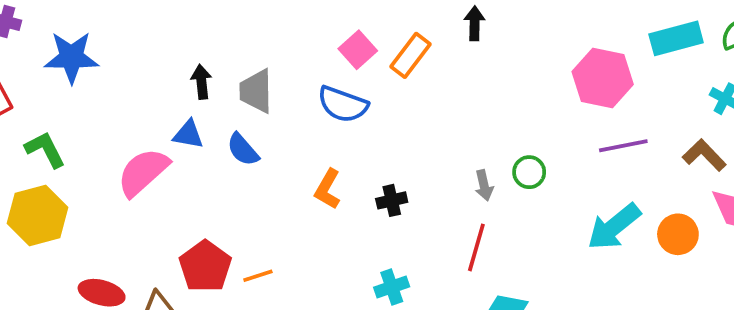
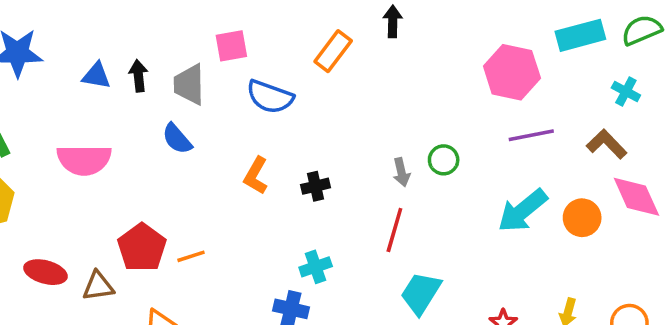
pink square: (358, 50) -> (231, 46), moved, turned 32
blue triangle: (188, 134) -> (96, 76), moved
pink semicircle: (143, 172) -> (84, 160), turned -138

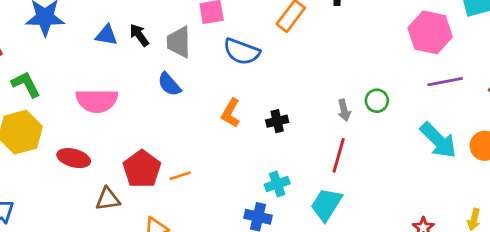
black arrow: (138, 76) -> (139, 35), turned -30
cyan arrow: (522, 211) -> (438, 140), turned -96
red ellipse: (45, 272) -> (74, 158), moved
cyan trapezoid: (421, 293) -> (326, 204), moved

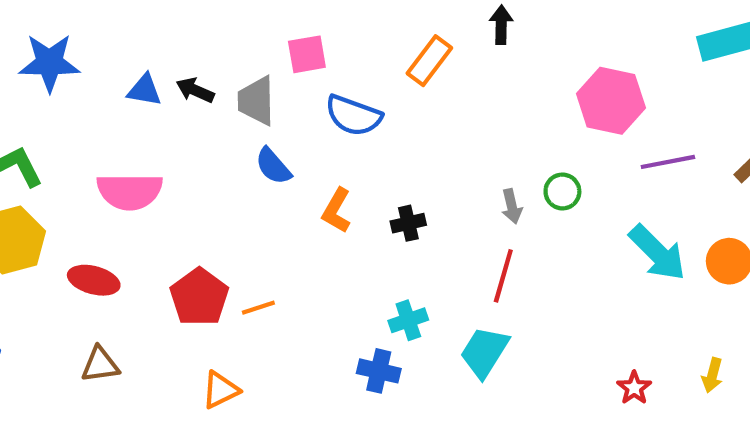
pink hexagon: (430, 32) -> (611, 101), moved
black arrow: (139, 35) -> (195, 90), turned -30
blue semicircle: (169, 84) -> (273, 166), moved
brown triangle: (108, 199) -> (100, 365), moved

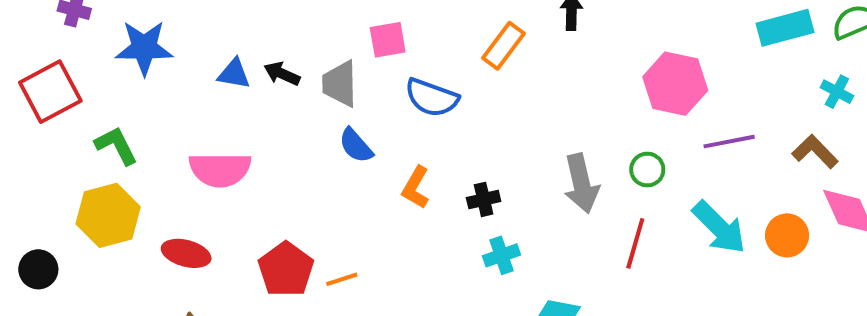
green circle: (562, 191) -> (647, 170), moved
gray arrow: (512, 206) -> (581, 183), size x1.8
red line: (503, 276) -> (635, 243), moved
cyan cross: (408, 320) -> (502, 255), moved

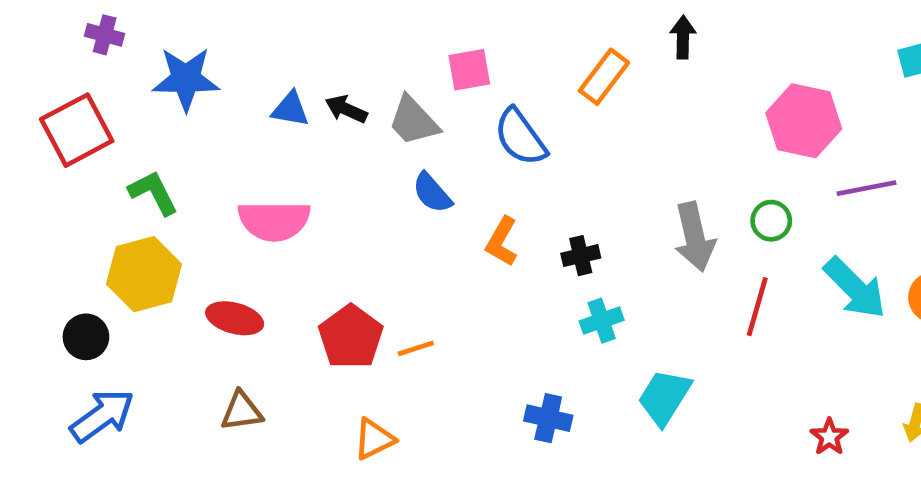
gray trapezoid: (340, 84) -> (413, 121), turned -42
blue semicircle: (432, 98) -> (520, 137), turned 34
black circle: (38, 269) -> (86, 337), moved

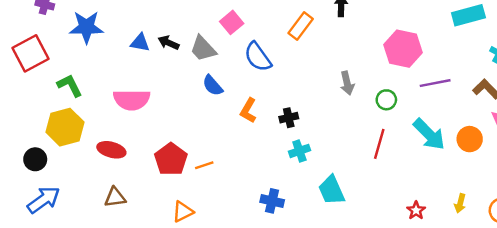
pink square: (469, 70) -> (232, 22), turned -30
gray arrow: (695, 237) -> (347, 83), moved, size x0.7
cyan trapezoid: (664, 397) -> (332, 190), turned -56

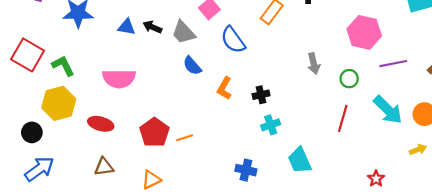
red square: (30, 53) -> (28, 55), moved, turned -32
yellow arrow: (460, 203) -> (418, 150), moved, turned -126
orange triangle: (183, 212) -> (151, 180), moved

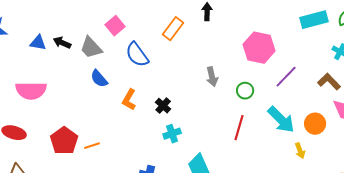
purple line: (393, 64) -> (286, 77), turned -35
black cross: (261, 95) -> (163, 106), turned -35
yellow arrow: (418, 150) -> (300, 151), moved, turned 91

